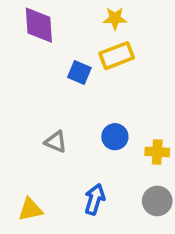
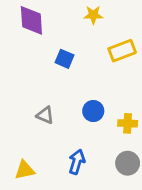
yellow rectangle: (117, 56) -> (122, 51), moved

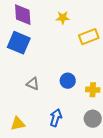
yellow star: (93, 15) -> (63, 18), moved
blue square: (64, 59) -> (19, 43), moved, size x1.6

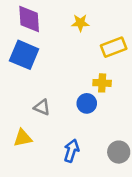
yellow cross: (93, 90) -> (102, 83), moved
yellow triangle: (18, 124) -> (23, 138), moved

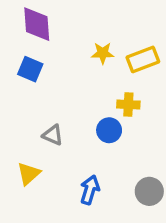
yellow star: (80, 23) -> (103, 53), moved
blue square: (24, 55) -> (30, 69), size x0.7
yellow triangle: (23, 138) -> (29, 174), turned -30

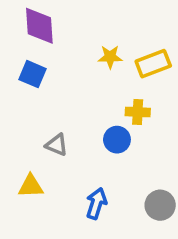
yellow triangle: (29, 174) -> (31, 186), turned 40

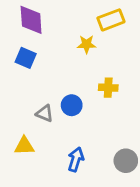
yellow rectangle: (153, 64) -> (111, 20), moved
blue circle: (117, 140) -> (72, 105), moved

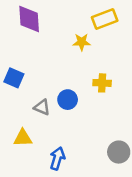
blue square: (26, 58) -> (14, 78), moved
blue arrow: (76, 159) -> (57, 158), moved

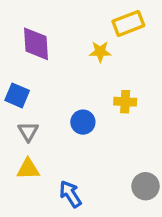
purple diamond: (29, 19) -> (36, 44), moved
gray triangle: (42, 107) -> (28, 131), moved, turned 36
blue arrow: (57, 158) -> (70, 194), turned -50

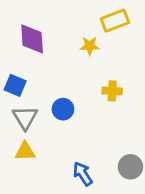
blue circle: (83, 122) -> (63, 109), moved
gray triangle: (28, 131) -> (25, 118), size x1.4
blue arrow: (70, 194) -> (83, 174), moved

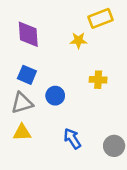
blue square: (15, 85) -> (27, 75), moved
gray triangle: (25, 118) -> (22, 103), turned 45
blue arrow: (83, 174) -> (72, 139), moved

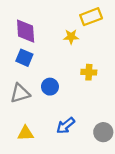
blue square: (27, 75) -> (24, 58), moved
yellow triangle: (22, 132) -> (26, 133), moved
blue arrow: (72, 139) -> (66, 125), turned -96

